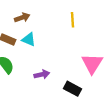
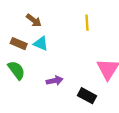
brown arrow: (22, 18) -> (34, 20), turned 56

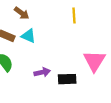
black rectangle: (87, 96) -> (67, 79), moved, turned -30

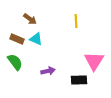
black rectangle: (67, 79) -> (79, 80), moved

